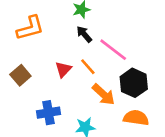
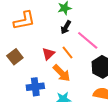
black arrow: (84, 34) -> (66, 27), turned -112
orange arrow: (104, 94) -> (62, 73), moved

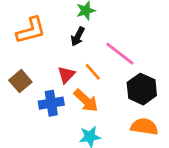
black arrow: (66, 27) -> (78, 36), moved
blue cross: (35, 87) -> (51, 103), moved

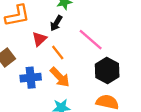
orange line: (93, 72) -> (58, 53), moved
red triangle: (66, 75) -> (39, 39), moved

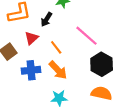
black arrow: (56, 23) -> (46, 19), moved
red triangle: (39, 39) -> (31, 38), moved

